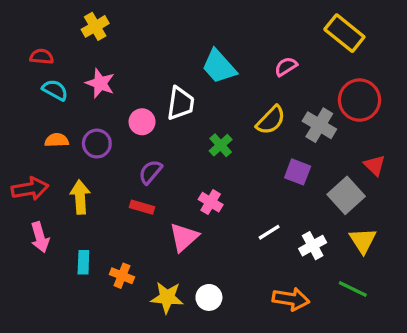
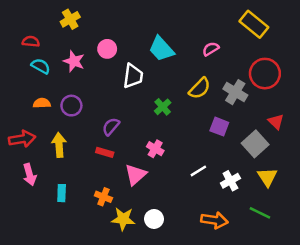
pink circle: (142, 122) -> (107, 49), moved
orange cross: (122, 276) -> (103, 197), moved

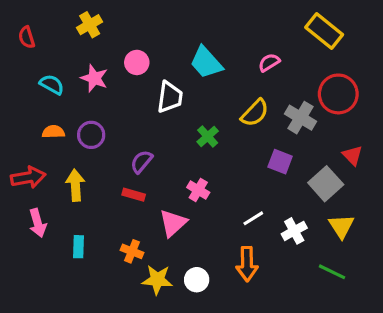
red semicircle: (31, 41) -> (27, 37), moved, turned -112
orange arrow: (214, 220) -> (247, 264), moved, turned 80

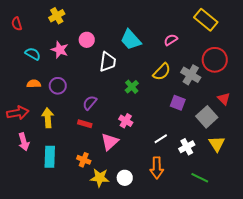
cyan rectangle: (79, 247) -> (50, 157), size x1.5
green line: (332, 272) -> (200, 178), moved

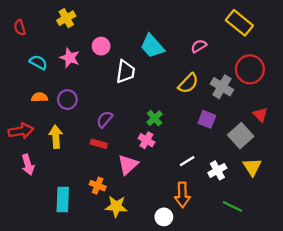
green cross: (132, 87) -> (155, 118), moved
cyan rectangle: (50, 157) -> (63, 199), moved
white circle: (125, 178) -> (164, 217), moved

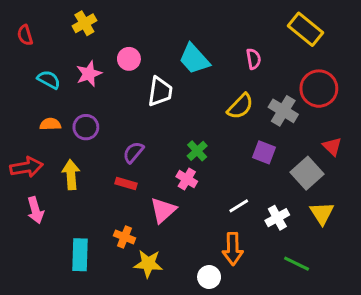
pink semicircle: (199, 46) -> (254, 59), turned 112
pink star: (70, 58) -> (89, 74), turned 30

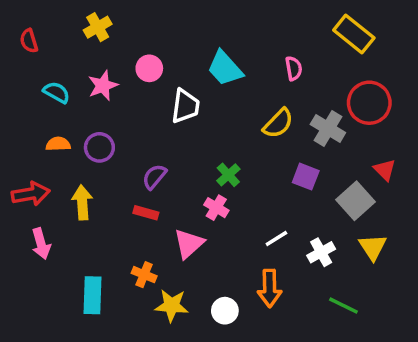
white circle: (209, 277) -> (225, 311), moved

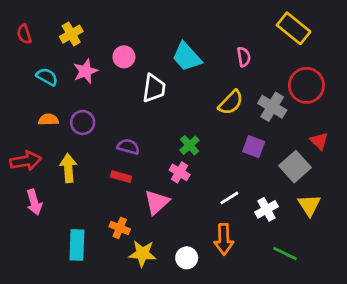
yellow cross: (98, 27) -> (71, 34), moved
purple semicircle: (154, 177) -> (128, 147), turned 65

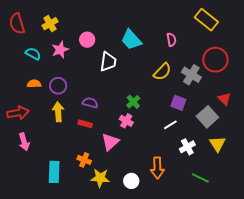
red semicircle: (24, 34) -> (17, 24), size x1.5
yellow arrow: (68, 168) -> (58, 112), moved
white line: (229, 198) -> (170, 125), moved

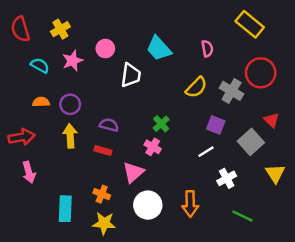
yellow triangle: (217, 144) -> (275, 173), moved
yellow star: (100, 178) -> (104, 223), moved
white circle: (131, 181) -> (148, 205), moved, size x1.5

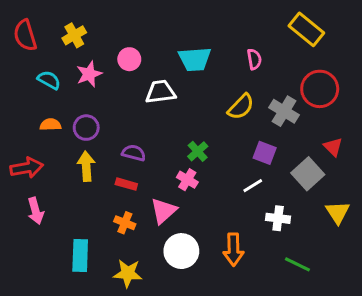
cyan trapezoid: (159, 49) -> (195, 59), turned -52
white trapezoid: (131, 75) -> (161, 92), turned -105
white cross: (227, 178) -> (278, 218), turned 36
orange cross: (102, 194) -> (125, 223), moved

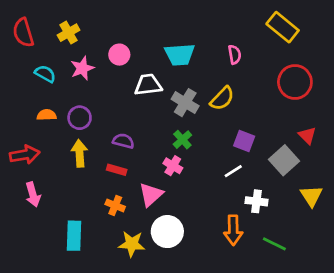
gray cross: (284, 111) -> (185, 103), moved
orange arrow: (233, 250) -> (233, 230), moved
yellow star: (128, 273) -> (132, 244), moved

